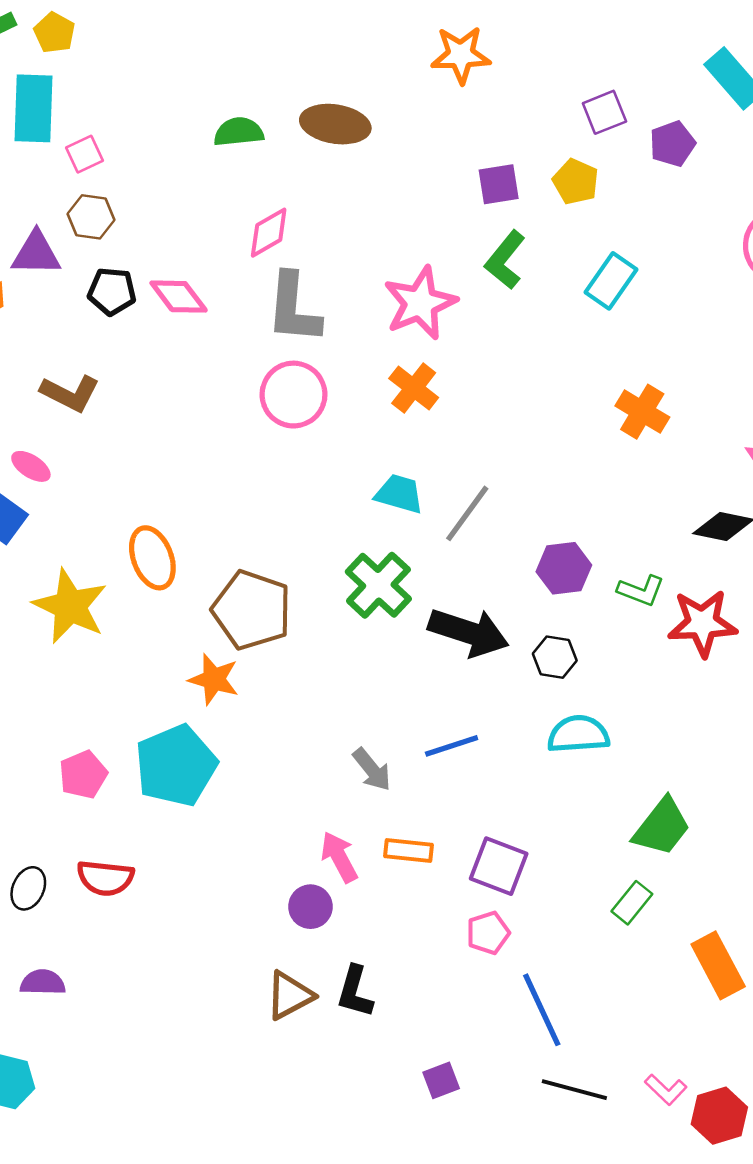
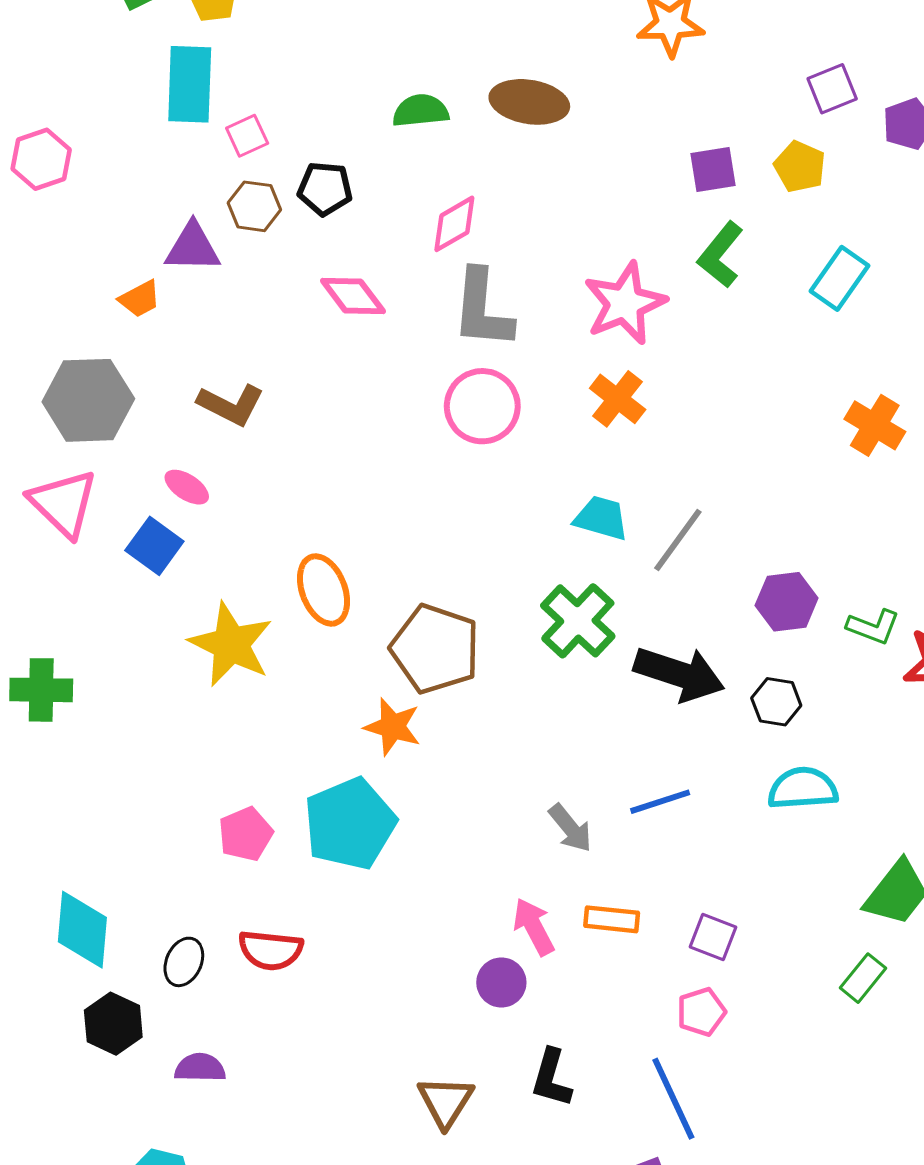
black pentagon: (112, 291) -> (325, 189), moved
purple square: (499, 866) -> (713, 937), size x0.7
brown triangle: (290, 995) -> (446, 1102), moved, turned -30
blue line: (542, 1010) -> (673, 1099), moved

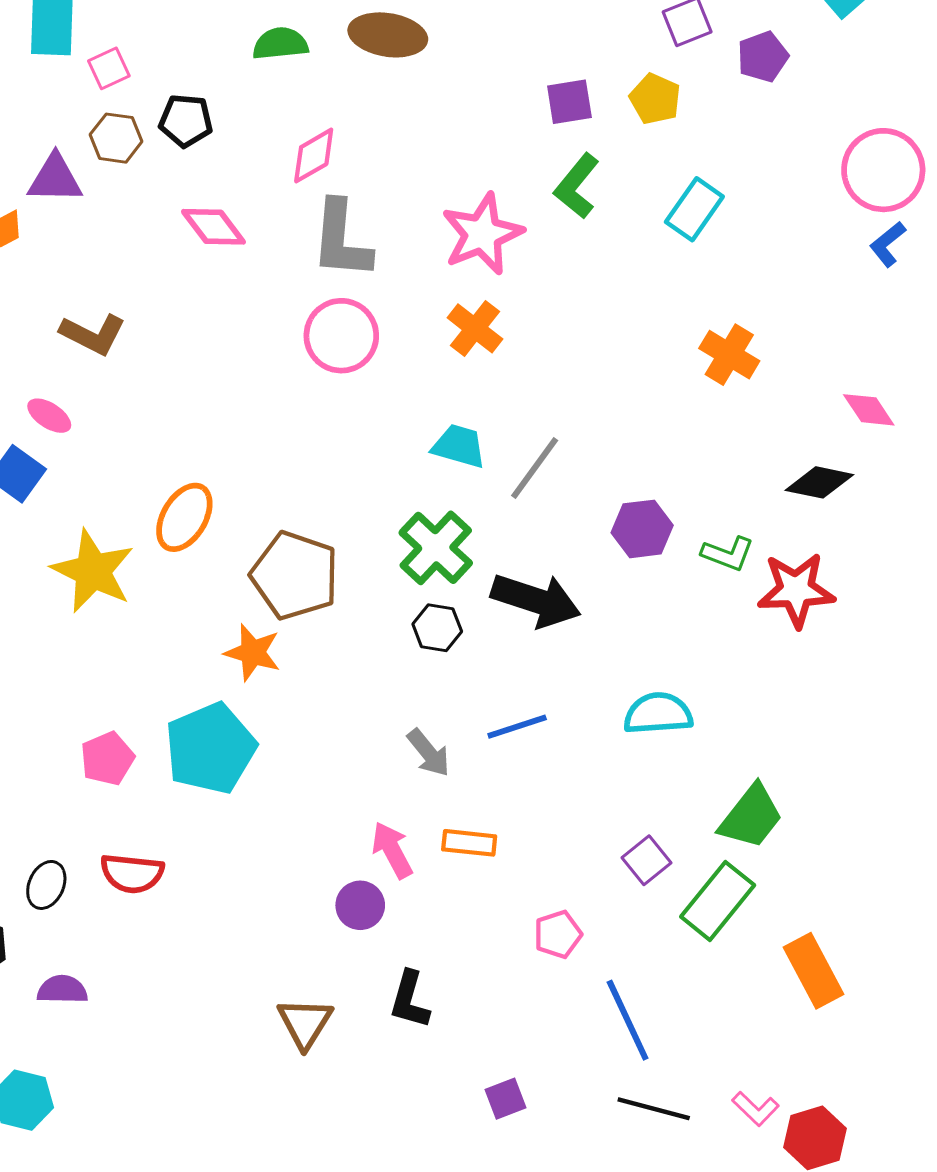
orange ellipse: (323, 590) -> (184, 517), turned 52
black hexagon: (776, 702) -> (437, 628), moved
purple square: (713, 937) -> (646, 860), moved, turned 30
green rectangle: (863, 978) -> (718, 901), size x1.6
blue line: (673, 1099) -> (628, 1020), moved

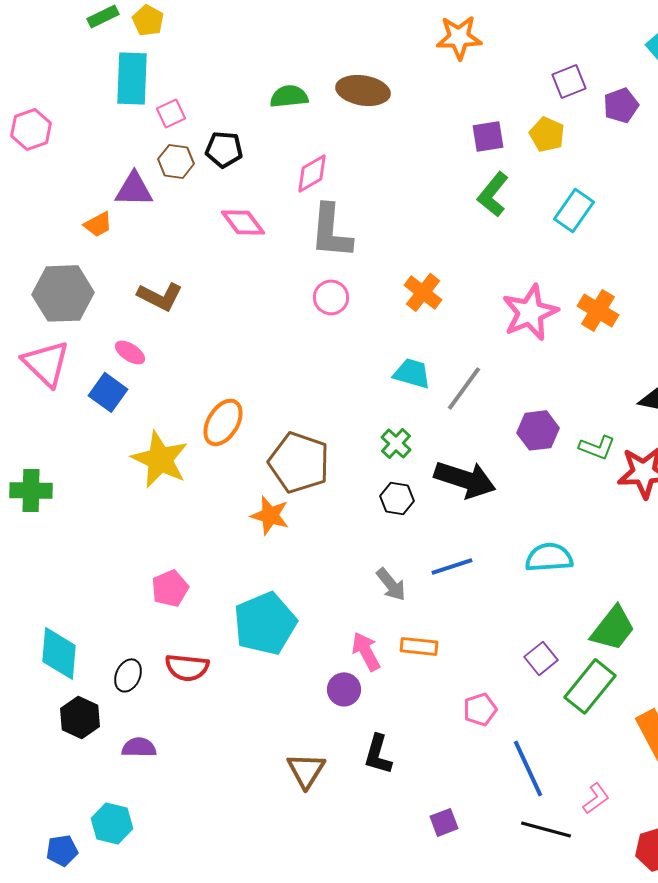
pink star: (482, 234) -> (530, 312), moved
pink circle: (341, 336) -> (331, 297), size x0.7
green cross: (436, 548) -> (396, 443), size x0.6
cyan pentagon: (211, 748) -> (265, 623), moved
pink L-shape: (755, 1109) -> (596, 798), moved, turned -80

